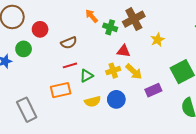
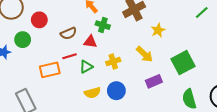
green cross: (110, 27) -> (103, 25), moved
red triangle: (124, 51) -> (90, 42), moved
yellow arrow: (134, 72) -> (144, 54), moved
orange rectangle: (61, 90) -> (50, 70), moved

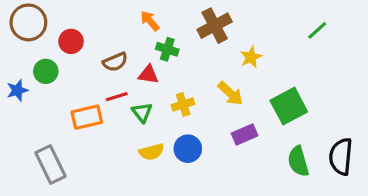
green triangle: (86, 67) -> (142, 112), turned -40

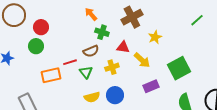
brown semicircle: (115, 62) -> (91, 51), moved
green circle: (46, 71) -> (36, 46), moved
red triangle: (148, 75) -> (123, 47), moved

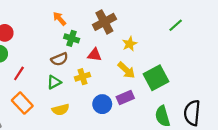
yellow arrow: (142, 60) -> (126, 70), moved
red line: (70, 62) -> (19, 73), moved, turned -40
green triangle: (86, 72) -> (54, 82), turned 40
orange rectangle: (51, 75) -> (22, 103), moved, turned 60
blue circle: (115, 95) -> (102, 104), moved

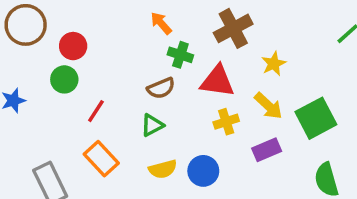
red triangle: (95, 55) -> (217, 81), size x1.5
yellow cross: (83, 77) -> (226, 122), moved
blue circle: (102, 104) -> (203, 171), moved

